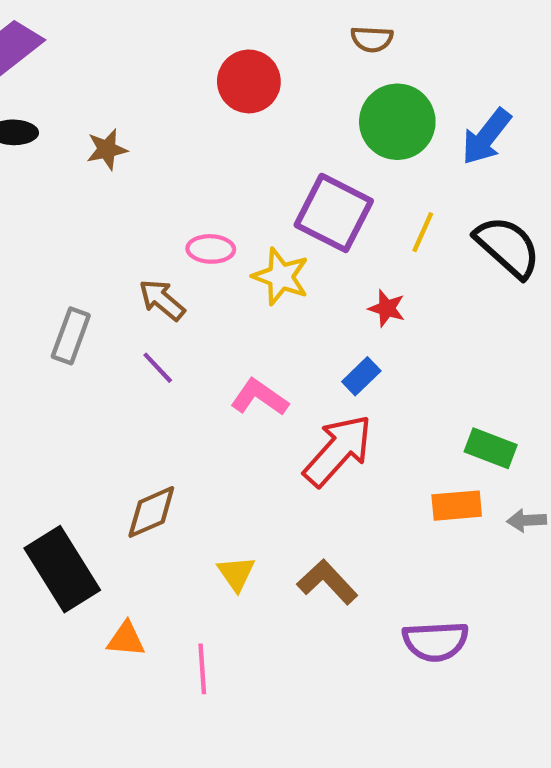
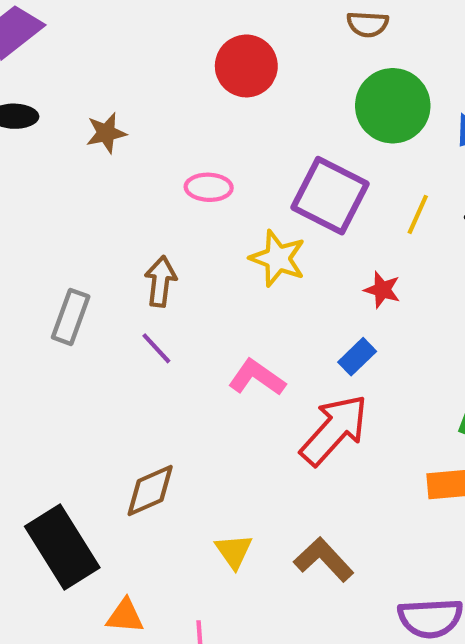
pink ellipse: (211, 249) -> (209, 187), moved
brown arrow: (162, 300) -> (161, 281), turned 57

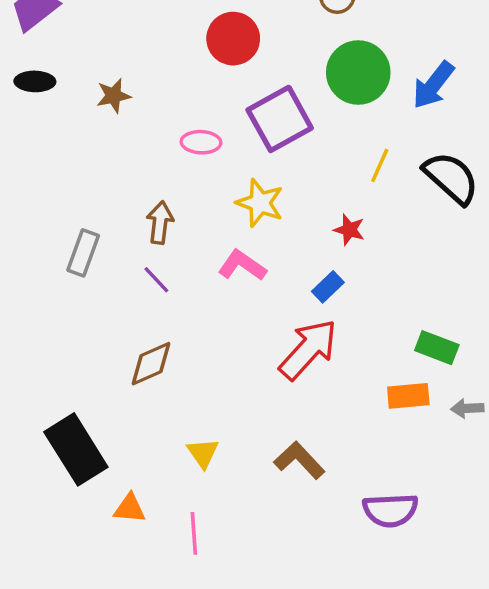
purple square: (330, 196) -> (280, 119), moved, turned 34
pink L-shape: (257, 378) -> (242, 265), moved
brown diamond: (150, 491) -> (151, 364), moved
yellow triangle: (234, 551) -> (203, 453), moved

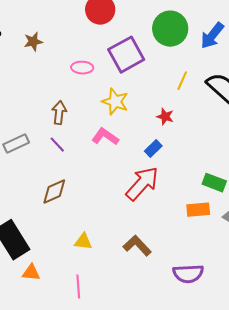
gray rectangle: (83, 253) -> (16, 144), moved, turned 45
yellow triangle: (203, 453) -> (83, 242), turned -48
orange triangle: (130, 508) -> (31, 273), moved

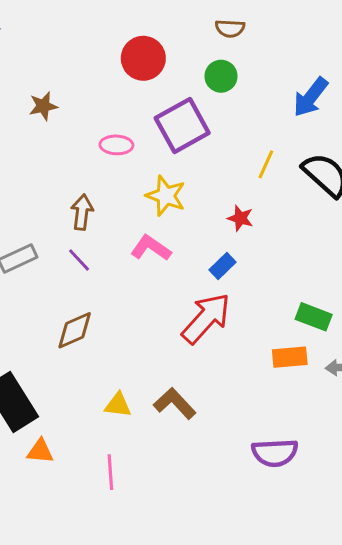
green circle: (170, 29) -> (221, 76), moved, size x0.6
brown L-shape: (137, 246) -> (175, 403), moved

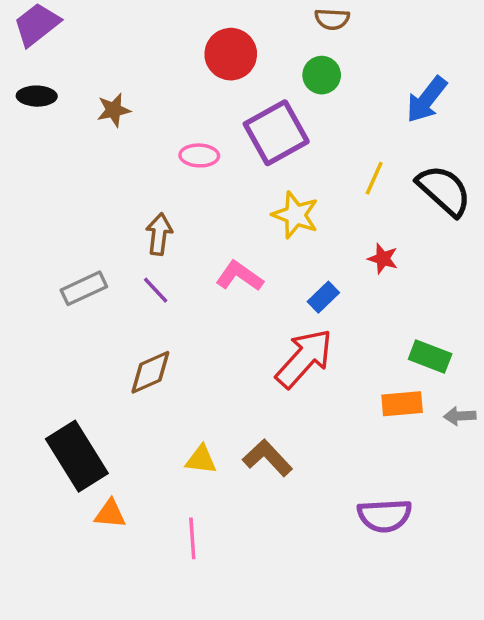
yellow star: (166, 196) -> (295, 215), moved
red star: (240, 218) -> (383, 259), moved

